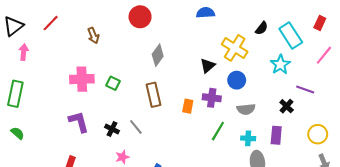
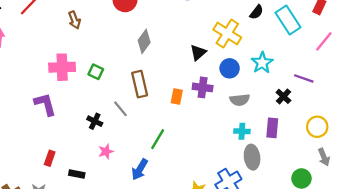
cyan star: (280, 65) -> (262, 63), moved
purple L-shape: (79, 122) -> (45, 104), moved
gray line: (136, 127) -> (121, 109), moved
green line: (218, 131) -> (158, 139), moved

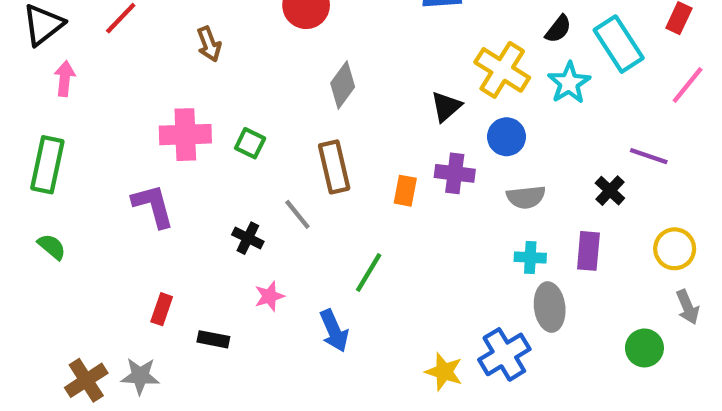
cyan star: (262, 63) -> (569, 83), moved
blue arrow: (140, 169) -> (334, 331), turned -55

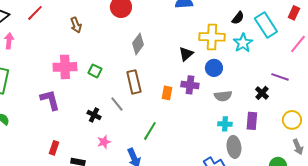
yellow cross: (502, 70) -> (212, 37), turned -30

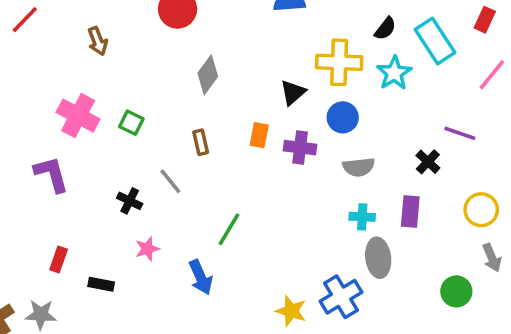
pink cross: (65, 67) -> (78, 116), turned 30
brown rectangle: (134, 82) -> (201, 142), size x0.6
orange rectangle: (167, 93) -> (259, 135), moved

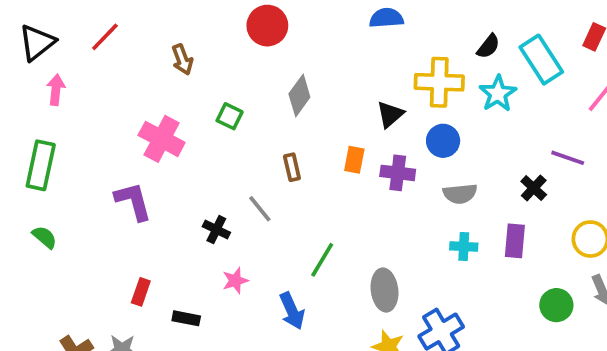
green square: (131, 123) -> (230, 116), moved
gray ellipse: (378, 258) -> (384, 290), moved
green circle: (456, 291) -> (556, 305), moved

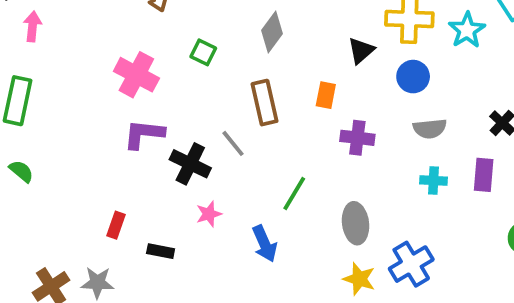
brown rectangle: (292, 167) -> (265, 103), size x1.6
purple cross: (398, 173) -> (357, 138), moved
purple L-shape: (133, 201) -> (144, 134), moved, turned -69
black cross: (216, 230) -> (190, 164), size x1.5

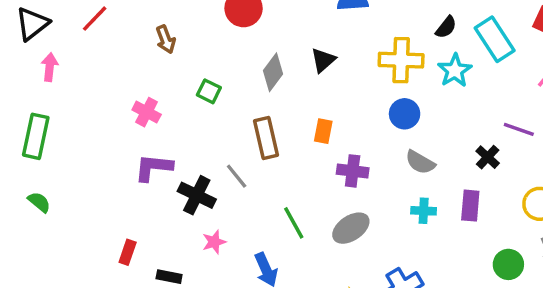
black triangle: (361, 51) -> (323, 60), moved
pink cross: (136, 75) -> (147, 112), size x0.7
gray semicircle: (430, 129) -> (420, 162), turned 36
green line: (294, 194) -> (294, 223), turned -60
gray ellipse: (356, 223) -> (351, 228), moved, turned 63

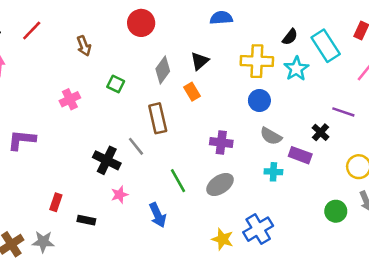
pink cross: (147, 112) -> (70, 99), turned 36
orange rectangle: (323, 131) -> (192, 92), moved, turned -42
purple L-shape: (153, 167) -> (22, 140), moved
purple rectangle: (470, 206) -> (300, 155), moved, turned -75

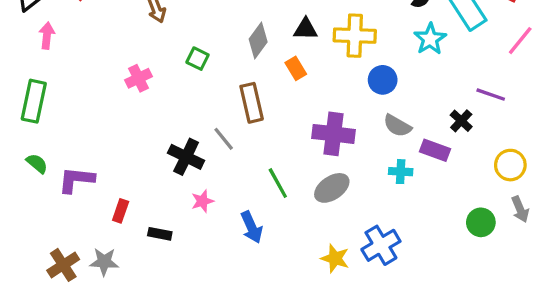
black triangle: (200, 61) -> (306, 29), turned 42
yellow cross: (257, 61) -> (355, 36), moved
purple L-shape: (22, 140) -> (76, 180), moved
purple cross: (221, 142) -> (333, 134), size x1.4

